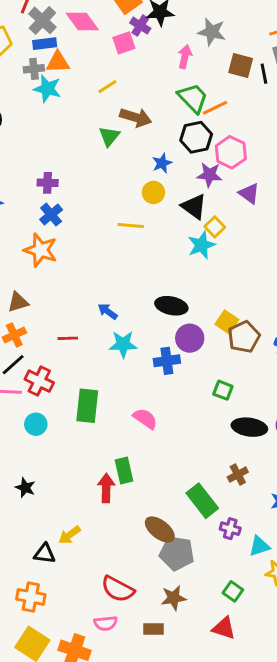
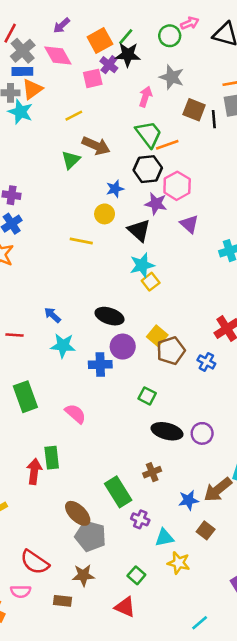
orange triangle: (58, 62) -> (32, 89), turned -40
yellow square: (215, 227) -> (151, 282), moved
green rectangle: (87, 406) -> (25, 397), turned -32

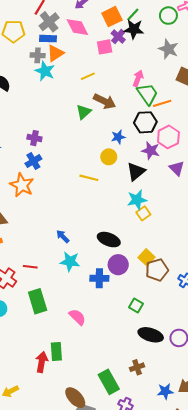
pink arrow: (145, 97) -> (138, 78), moved
black triangle: (139, 230) -> (136, 172), turned 36
red line: (15, 335) -> (30, 267), moved

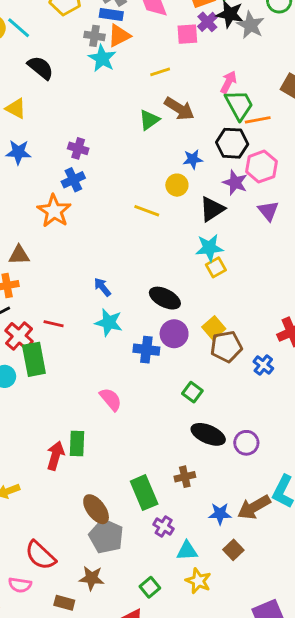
gray star: (168, 49) -> (250, 25), moved
green rectangle: (38, 301) -> (34, 359), moved

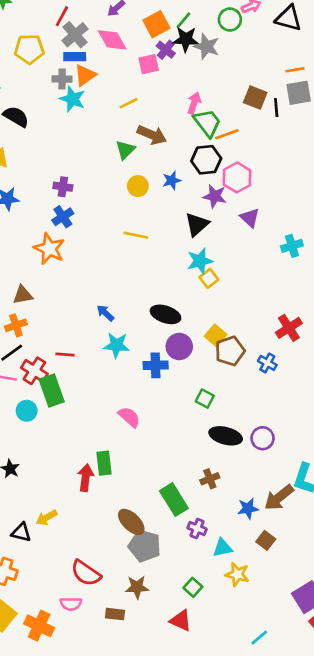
yellow circle: (177, 185) -> (138, 186), moved

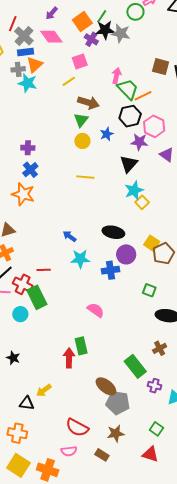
pink square: (149, 64) -> (80, 61), moved
green triangle: (125, 150) -> (81, 120), moved
brown rectangle: (115, 614) -> (102, 455), turned 32

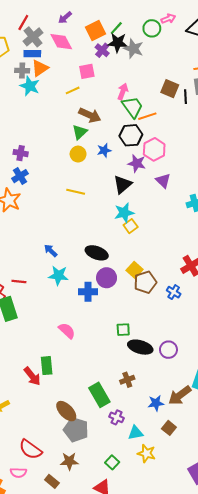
green square: (149, 290) -> (123, 330), moved, turned -32
red arrow: (69, 358) -> (32, 376), turned 132

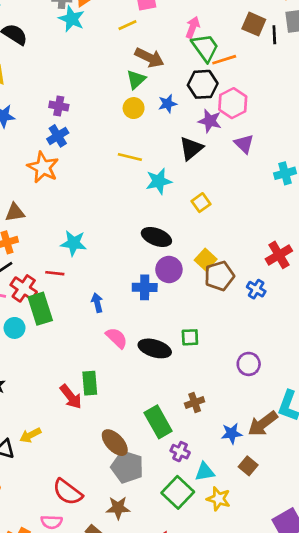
cyan star: (124, 213) -> (159, 181), moved
blue arrow: (51, 251) -> (97, 303), moved, turned 32
cyan star: (58, 276) -> (74, 243), moved
black ellipse: (140, 347) -> (155, 348), moved
green square: (112, 462) -> (178, 492), moved, size x1.6

